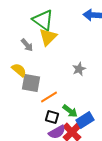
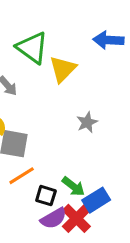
yellow triangle: (48, 37) -> (63, 69), moved
orange line: (49, 97) -> (22, 176), moved

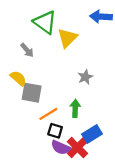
orange line: (22, 176) -> (48, 114), moved
green arrow: (73, 186) -> (75, 108), moved, turned -126
purple semicircle: (54, 218) -> (61, 147), turned 54

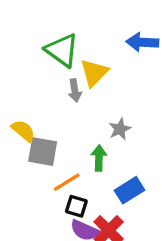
gray arrow: (27, 50) -> (75, 90), moved, turned 32
green arrow: (75, 108) -> (99, 158), moved
blue rectangle: (92, 134) -> (129, 190), moved

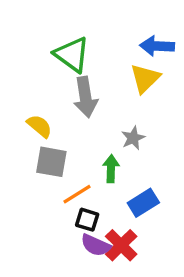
yellow triangle: (94, 73) -> (145, 78), moved
gray arrow: (75, 90) -> (85, 97), size x1.6
yellow semicircle: (23, 131) -> (39, 126), moved

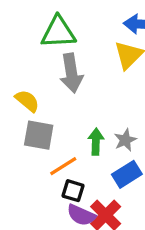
green triangle: (72, 55) -> (58, 32), turned -39
gray star: (133, 138) -> (125, 140), moved

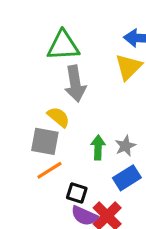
yellow semicircle: (27, 101) -> (59, 117), moved
orange line: (63, 166) -> (49, 170), moved

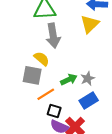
green arrow: (98, 147) -> (69, 80), turned 63
orange line: (49, 170) -> (46, 94), moved

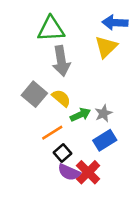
yellow semicircle: (42, 59) -> (61, 98), moved
gray square: (32, 75) -> (34, 94), moved, turned 30
black square: (54, 111) -> (63, 153), turned 32

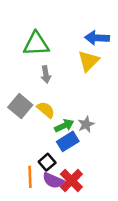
gray arrow: (61, 61) -> (46, 74), size x0.6
orange line: (52, 133) -> (30, 177), moved, turned -60
blue rectangle: (105, 140) -> (68, 141), moved

